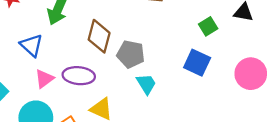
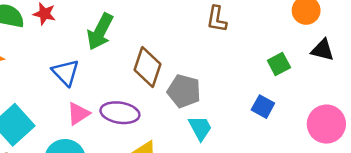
blue square: (197, 63) -> (263, 107), size x0.7

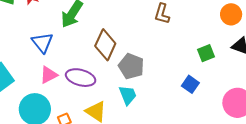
cyan trapezoid: (200, 128) -> (128, 95), moved

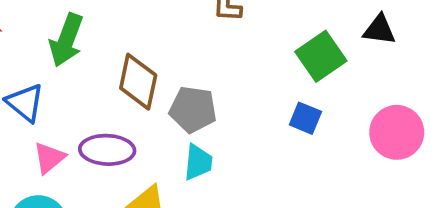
green square: (206, 53) -> (321, 56), size x1.5
cyan trapezoid: (128, 95) -> (198, 162), turned 40

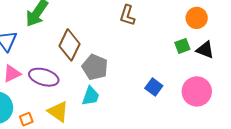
green square: (321, 56) -> (182, 46), moved, size x0.6
pink circle: (397, 132) -> (197, 91), moved

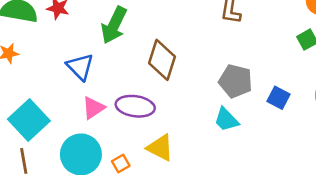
gray pentagon: (95, 67) -> (235, 81), moved
cyan trapezoid: (91, 96) -> (226, 120), moved, turned 125

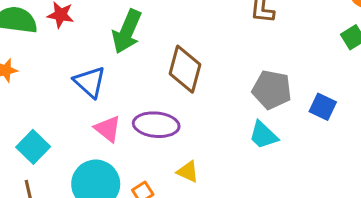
pink triangle: (93, 108) -> (108, 129), turned -45
cyan square: (29, 120) -> (33, 147), size x0.7
yellow triangle: (160, 148) -> (188, 172), size x0.7

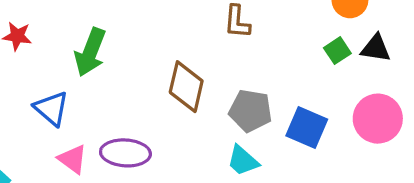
brown diamond: (185, 69) -> (186, 87), moved
blue square: (323, 107) -> (307, 127), size x1.4

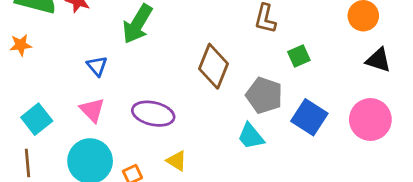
green square: (337, 51) -> (299, 56), moved
blue triangle: (51, 108) -> (97, 66), size x0.7
pink triangle: (73, 159) -> (92, 110), moved

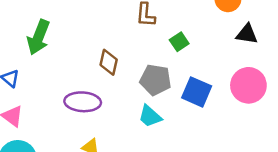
brown diamond: (213, 66) -> (109, 62), size x0.7
purple ellipse: (153, 114) -> (83, 102), moved

